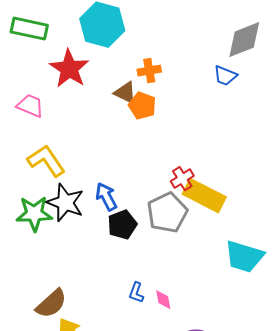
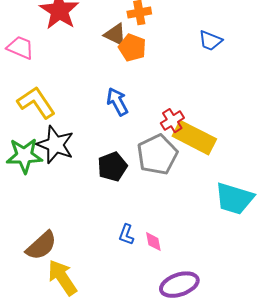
blue trapezoid: (225, 76) -> (210, 41), moved
blue arrow: (106, 197) -> (117, 102), moved

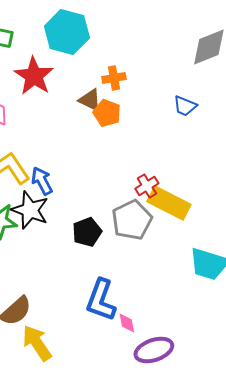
blue arrow: (117, 102) -> (42, 181), moved
blue L-shape: (126, 235) -> (101, 300), size x2.0
pink diamond: (153, 242) -> (127, 323), moved

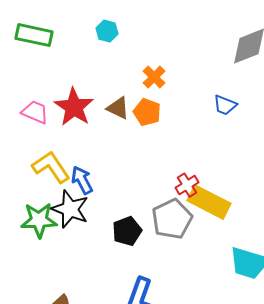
cyan hexagon: (67, 32) -> (107, 31), size x0.5
red star: (34, 76) -> (74, 107), moved
orange cross: (114, 78) -> (154, 77), turned -35
brown triangle: (90, 100) -> (118, 108), moved

